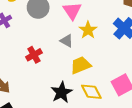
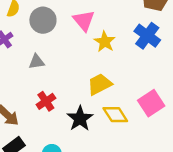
gray triangle: (67, 41) -> (37, 62), moved, turned -32
red cross: (34, 55) -> (46, 101), moved

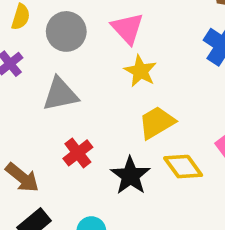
yellow star: (105, 42) -> (140, 71), moved
gray triangle: (37, 62) -> (60, 94), size x1.5

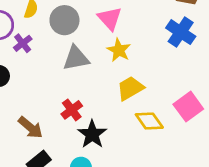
gray triangle: (60, 94) -> (76, 58), moved
black star: (130, 176) -> (92, 134), moved

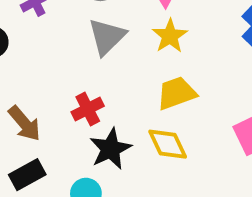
gray triangle: (76, 58) -> (107, 37), turned -44
yellow diamond: (149, 121) -> (168, 144), moved

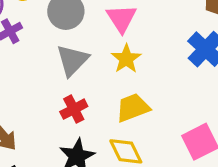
red cross: (88, 109) -> (74, 109), moved

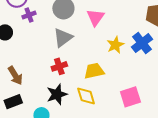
yellow star: (126, 59) -> (115, 45), moved

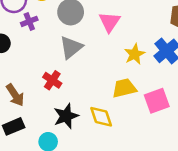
red cross: (59, 66) -> (52, 80), moved, turned -35
yellow trapezoid: (94, 71) -> (124, 88), moved
pink square: (130, 97) -> (157, 101), moved

